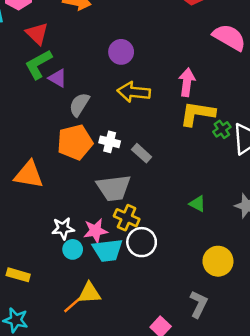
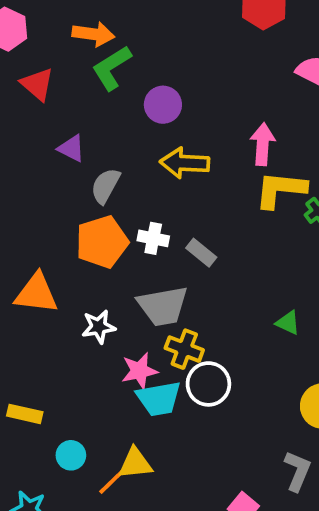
green L-shape: (38, 64) -> (112, 68), moved
white star: (63, 228) -> (99, 327), moved
cyan circle: (73, 249) -> (71, 455), moved
yellow rectangle: (18, 275) -> (25, 414), moved

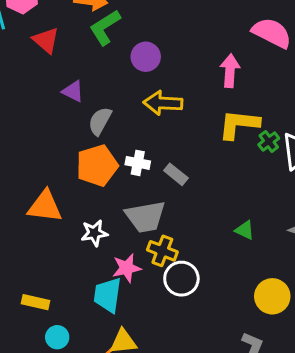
pink arrow: (263, 144) -> (230, 71), moved
cyan trapezoid: (159, 399) -> (108, 295), moved, turned 108
cyan circle: (71, 455) -> (57, 337), moved

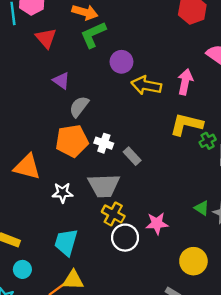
yellow arrow: (163, 103) -> (146, 85), moved
green triangle: (245, 230) -> (202, 208), moved
pink star: (127, 268) -> (157, 223), moved

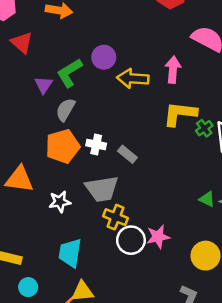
green L-shape: (93, 35) -> (69, 73), moved
purple triangle: (61, 81) -> (44, 85), turned 36
pink star: (157, 223) -> (158, 237), moved

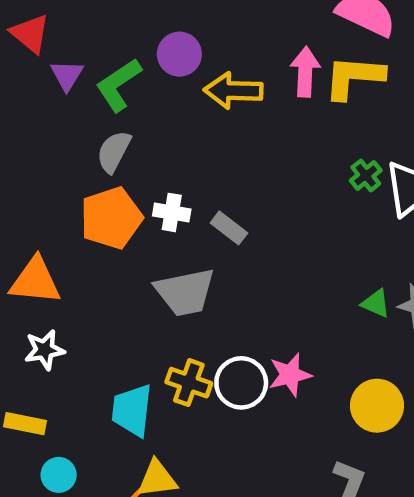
purple triangle: (44, 85) -> (67, 75), moved
yellow L-shape: (180, 114) -> (354, 77), moved
white star: (60, 202) -> (44, 350), moved
yellow cross: (115, 217) -> (189, 383), moved

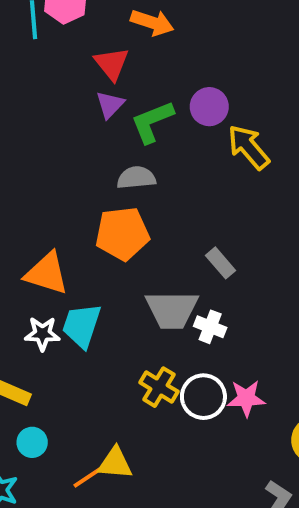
red triangle: (30, 34) -> (112, 64), moved
yellow arrow: (233, 91) -> (249, 147), turned 36
gray semicircle: (114, 152) -> (136, 178), turned 45
white cross: (172, 212) -> (210, 327), moved
cyan trapezoid: (132, 410) -> (82, 326), moved

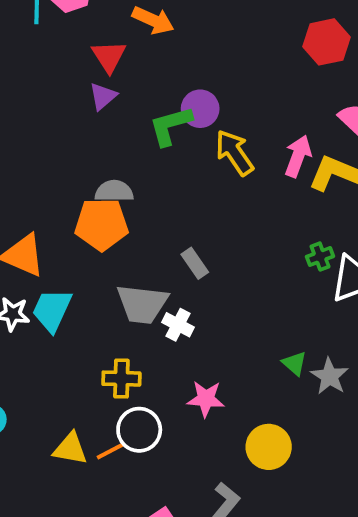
green L-shape: (152, 122) -> (170, 126), moved
gray semicircle: (136, 178) -> (114, 191), moved
yellow cross: (159, 387) -> (121, 379), turned -36
white circle: (203, 397) -> (139, 430), moved
orange line: (87, 478) -> (111, 451), moved

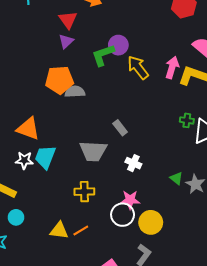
orange pentagon: (102, 224) -> (59, 80), moved
green cross: (320, 256) -> (187, 120), turned 32
white cross: (178, 325) -> (133, 163), moved
white circle: (139, 430) -> (123, 215), moved
yellow circle: (269, 447) -> (151, 222), moved

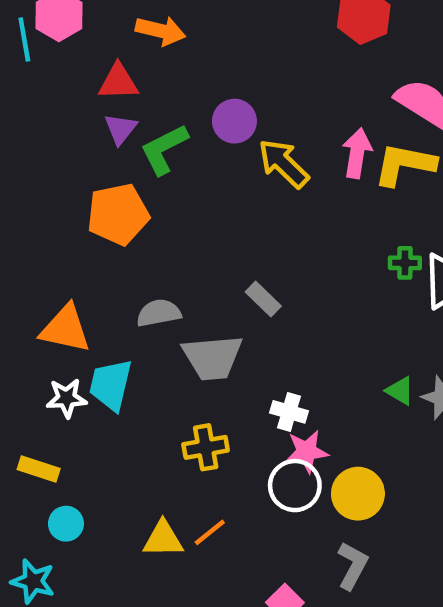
red triangle: (68, 20) -> (118, 82), turned -48
green L-shape: (103, 55) -> (164, 149), moved
gray semicircle: (75, 92) -> (159, 313), moved
white cross: (133, 163) -> (289, 412), moved

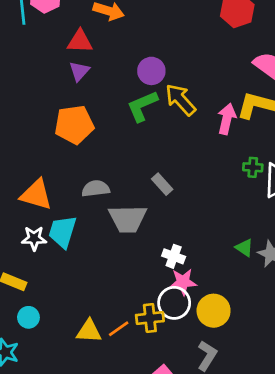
green L-shape: (164, 149) -> (142, 106), moved
pink arrow: (357, 153) -> (227, 119), moved
yellow cross: (206, 447) -> (150, 318), moved

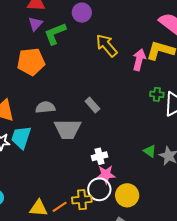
purple circle: (151, 71) -> (82, 13), moved
green L-shape: (142, 106) -> (55, 34), moved
white cross: (174, 256) -> (100, 156), turned -35

